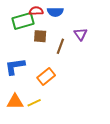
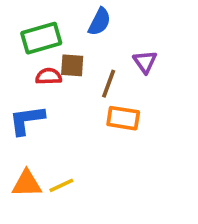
red semicircle: (36, 11) -> (49, 76), moved
blue semicircle: (55, 12) -> (100, 22), turned -63
orange rectangle: (46, 77) -> (123, 118), moved, turned 48

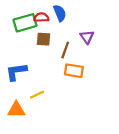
blue semicircle: (100, 22) -> (60, 13), turned -49
red semicircle: (49, 76) -> (41, 17), moved
yellow line: (61, 185) -> (37, 95), moved

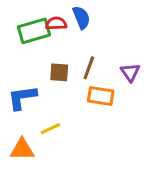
purple triangle: (87, 37) -> (130, 72), moved
brown square: (43, 39) -> (59, 72), moved

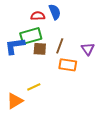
green rectangle: (34, 31) -> (31, 36), moved
blue L-shape: (22, 98) -> (15, 46), moved
orange triangle: (22, 149) -> (15, 101), turned -30

